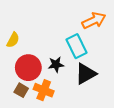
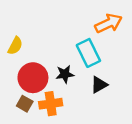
black triangle: (86, 74) -> (99, 85), size x0.7
orange cross: (44, 90) -> (51, 104), turned -30

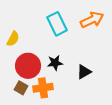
cyan rectangle: (88, 53) -> (57, 24), moved

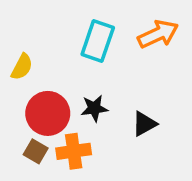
cyan rectangle: (57, 24) -> (98, 41), turned 45

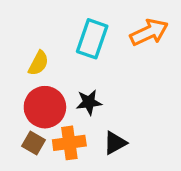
yellow semicircle: (22, 67) -> (38, 63), moved
black triangle: (144, 124) -> (115, 143), moved

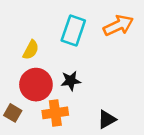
brown square: (34, 143) -> (13, 113), moved
black triangle: (115, 143) -> (107, 119), moved

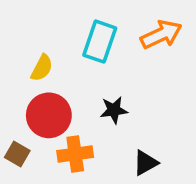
black star: (71, 81) -> (114, 110), moved

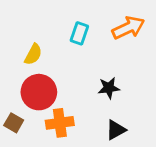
cyan rectangle: (100, 42) -> (79, 33), size x0.7
black star: (114, 110) -> (109, 88), moved

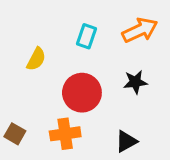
black star: (109, 88) -> (135, 82), moved
red circle: (39, 92) -> (82, 93), moved

